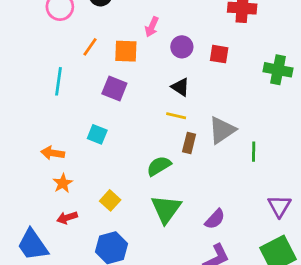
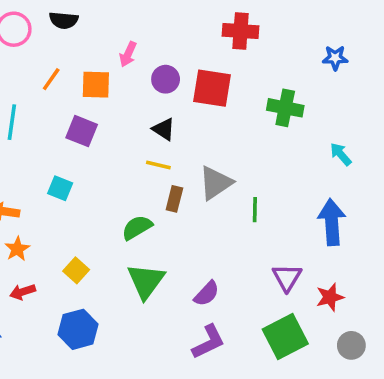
red square: (219, 54) -> (212, 88), size x1.6

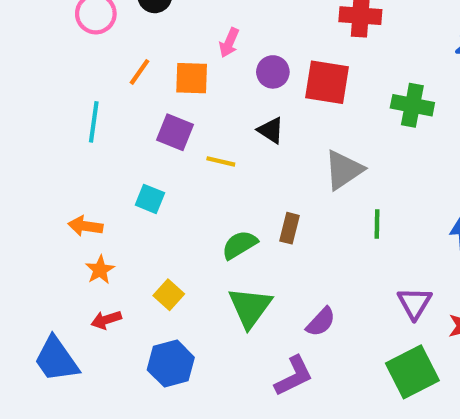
yellow line: (158, 165) -> (221, 161), moved
gray triangle: (216, 183) -> (344, 170), moved
brown rectangle: (174, 199) -> (290, 228), moved
purple L-shape: (208, 342) -> (294, 376), moved

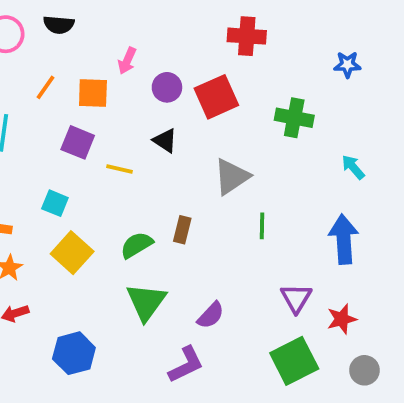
red square: (327, 82) -> (216, 97), turned -33
yellow square: (169, 295) -> (72, 253), moved, size x1.5

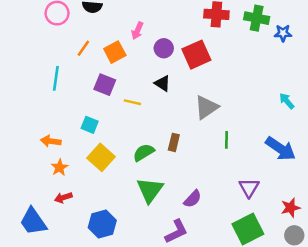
orange square: (93, 93) -> (115, 52), turned -30
green cross: (294, 118) -> (257, 18), moved
blue arrow: (344, 239) -> (280, 149), turned 128
red star: (342, 319) -> (291, 208), moved

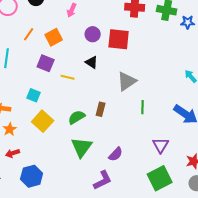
pink arrow: (137, 31) -> (72, 10), moved
red square: (196, 55) -> (119, 39), turned 30
blue hexagon: (102, 224) -> (32, 176), moved

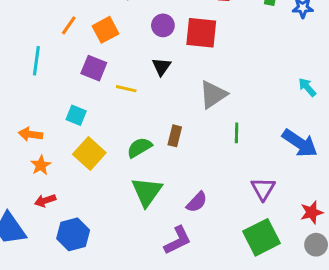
black triangle: (92, 62) -> (161, 67), turned 32

